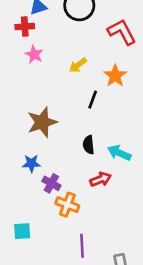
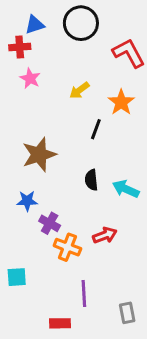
red arrow: (101, 179) -> (105, 235), moved

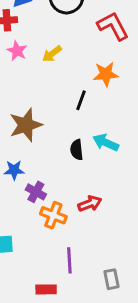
yellow arrow: (79, 90) -> (52, 54), moved
orange star: (121, 102) -> (106, 74), turned 30
cyan arrow: (126, 189) -> (106, 142), moved

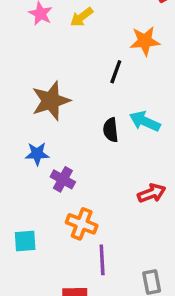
red arrow: (90, 204) -> (152, 193), moved
orange cross: (53, 215) -> (82, 224), moved

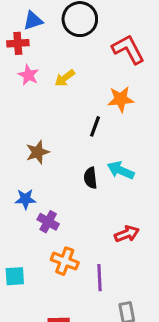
brown star: (51, 101) -> (38, 152), size x0.7
purple line: (102, 260) -> (100, 278), moved

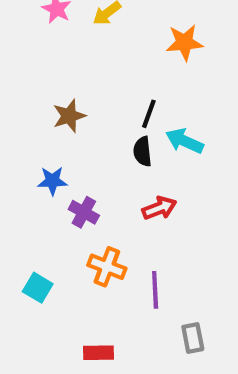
black line: (95, 126) -> (149, 114), moved
red arrow: (127, 234) -> (159, 208), moved
cyan square: (15, 276) -> (38, 288), turned 35

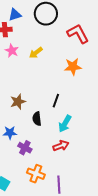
cyan arrow: (184, 141) -> (65, 124), moved, turned -84
black semicircle: (143, 151) -> (37, 119), moved

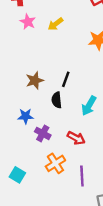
black line: (56, 101) -> (66, 79), moved
red arrow: (61, 146) -> (76, 138), moved, turned 49
orange cross: (36, 174) -> (55, 163), turned 36

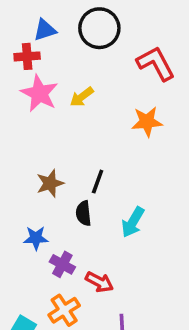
pink star: (28, 22) -> (39, 93), size x1.5
red arrow: (76, 138) -> (99, 282), moved
orange cross: (55, 163) -> (64, 310), moved

